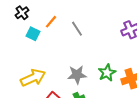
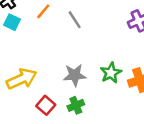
cyan square: (33, 34) -> (12, 22), moved

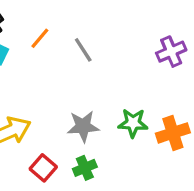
green star: (111, 73) -> (133, 123), turned 30

